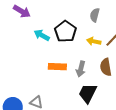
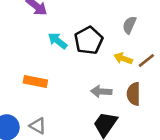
orange rectangle: (57, 67) -> (35, 82), moved
gray arrow: (81, 69) -> (101, 92), turned 70

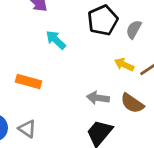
black pentagon: (89, 40) -> (103, 20), moved
brown semicircle: (134, 94) -> (132, 103), turned -60

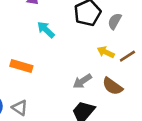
gray arrow: (98, 98) -> (82, 81), turned -42

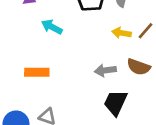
gray arrow: (82, 81) -> (105, 70), turned 42

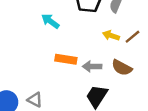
orange rectangle: (37, 72) -> (66, 59), moved

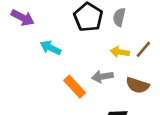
orange rectangle: (66, 59) -> (75, 87), turned 48
gray arrow: (92, 66) -> (102, 76), moved

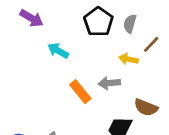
brown line: (143, 49) -> (151, 44), moved
brown semicircle: (138, 85) -> (146, 107), moved

